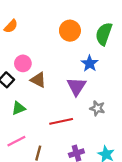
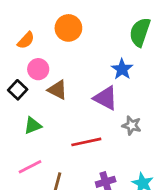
orange semicircle: (11, 26) -> (26, 40), moved
orange circle: (70, 31) -> (68, 28), moved
purple triangle: (76, 86) -> (106, 98), turned -35

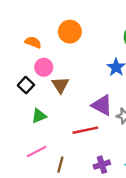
orange semicircle: (26, 40) -> (33, 42), turned -112
brown triangle: (57, 90) -> (60, 85), turned 30
purple triangle: (106, 98) -> (102, 105), moved

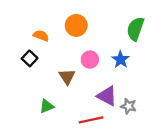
pink circle: (44, 67) -> (90, 60), moved
black square: (26, 85) -> (30, 58), moved

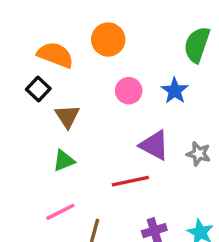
orange semicircle: (41, 36) -> (55, 55), size x1.5
brown triangle: (67, 77) -> (67, 116), moved
gray star: (129, 106) -> (199, 154), moved

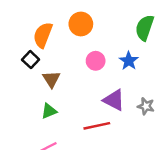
orange semicircle: (55, 55) -> (43, 35), turned -90

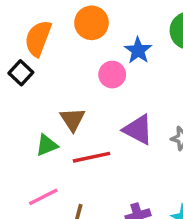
blue star: (129, 61) -> (138, 50), moved
brown triangle: (51, 79) -> (73, 119), moved
red line: (97, 126) -> (92, 157), moved

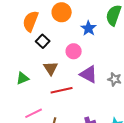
black square: (21, 73) -> (43, 41), moved
pink circle: (112, 75) -> (74, 51), moved
green triangle: (47, 145) -> (23, 78), moved

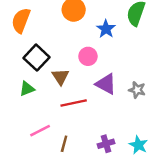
orange semicircle: (31, 21) -> (21, 20), moved
black square: (43, 41) -> (37, 58), moved, size x1.5

